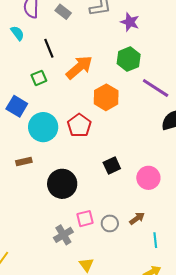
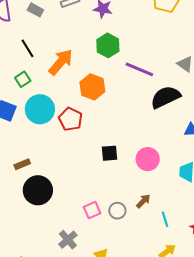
cyan circle: (43, 127) -> (40, 109), moved
black square: (112, 166) -> (110, 153), turned 30
black circle: (62, 184) -> (38, 190), moved
gray cross: (63, 235) -> (68, 240), moved

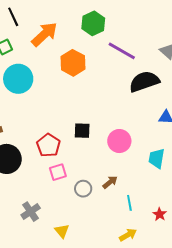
red pentagon: (71, 119) -> (48, 145), moved
pink square: (92, 210) -> (58, 172), moved

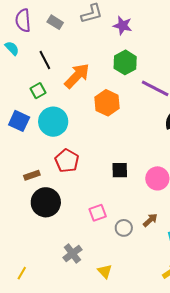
red pentagon: (48, 145) -> (67, 161), moved

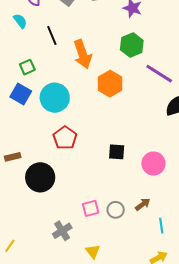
orange arrow: (77, 76) -> (83, 54), turned 112
green square: (38, 91) -> (27, 67), moved
brown rectangle: (32, 175) -> (13, 157), moved
pink square: (98, 213) -> (91, 208), moved

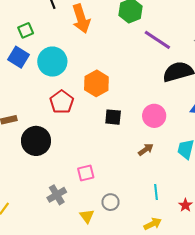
orange hexagon: (110, 84) -> (96, 83), moved
pink circle: (153, 164) -> (154, 116), moved
brown arrow: (143, 204) -> (146, 149), moved
gray circle: (116, 210) -> (111, 202), moved

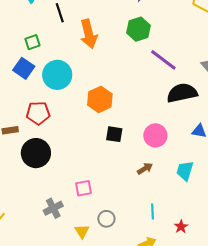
red pentagon: (62, 102) -> (38, 113), moved, turned 30

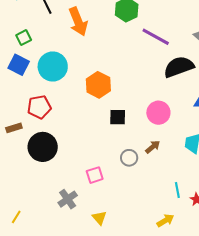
cyan line: (152, 212) -> (177, 190), moved
gray circle: (106, 219) -> (129, 158), moved

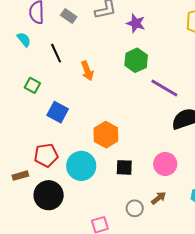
orange arrow: (78, 22) -> (87, 71), size x0.7
green square: (24, 38) -> (32, 85), turned -35
blue square: (19, 65) -> (58, 112), moved
cyan circle: (53, 67) -> (81, 166), moved

